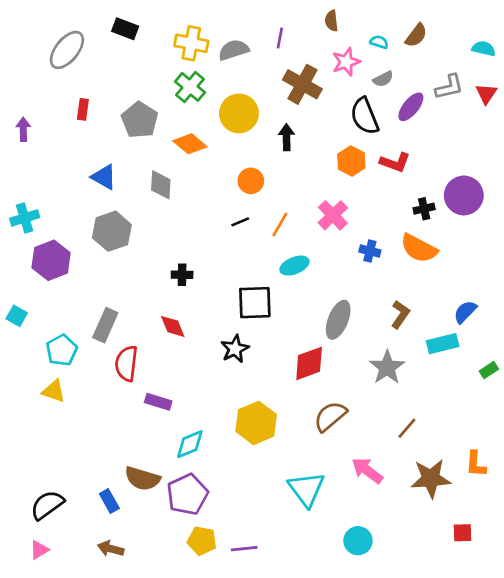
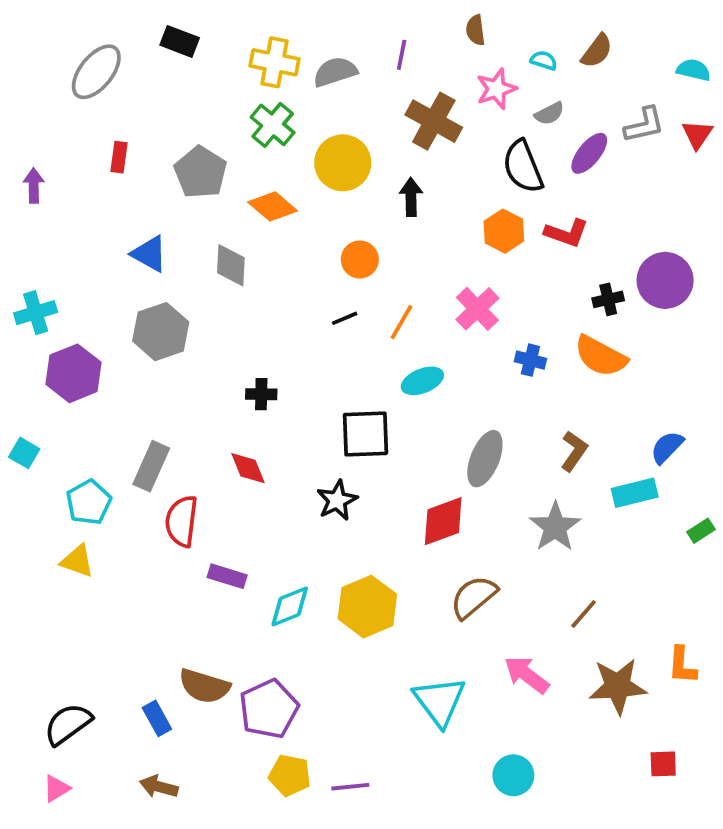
cyan diamond: (190, 444) -> (290, 607), moved

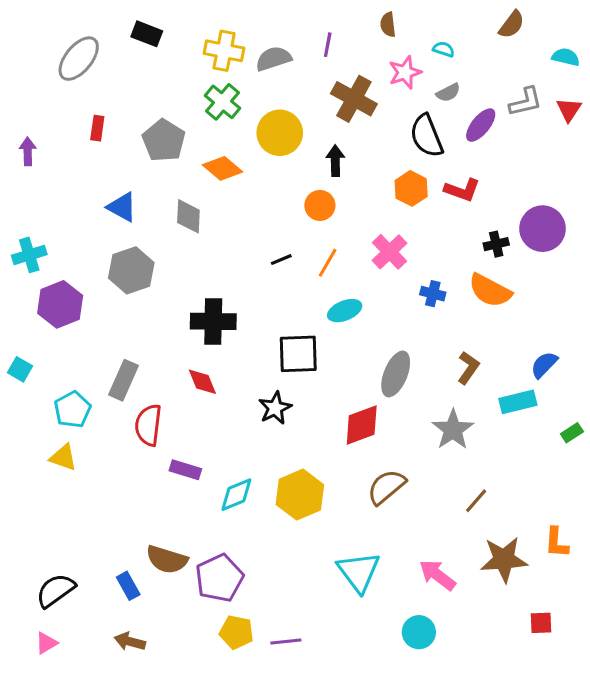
brown semicircle: (597, 51) -> (512, 25), moved
orange circle: (360, 260) -> (320, 205), moved
black cross: (261, 394) -> (213, 321), size x1.8
pink arrow: (527, 675) -> (437, 575), moved

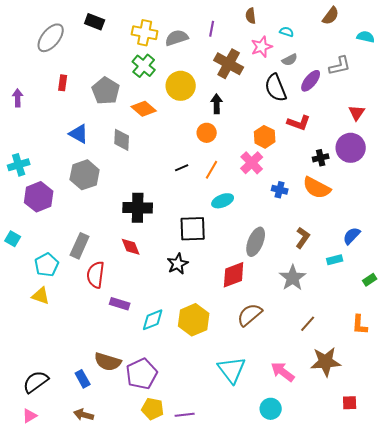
red triangle: (569, 110) -> (357, 113), moved
orange hexagon: (411, 188) -> (265, 137), moved
cyan rectangle: (518, 402) -> (335, 260), size x0.7
orange L-shape: (556, 543) -> (360, 325), moved

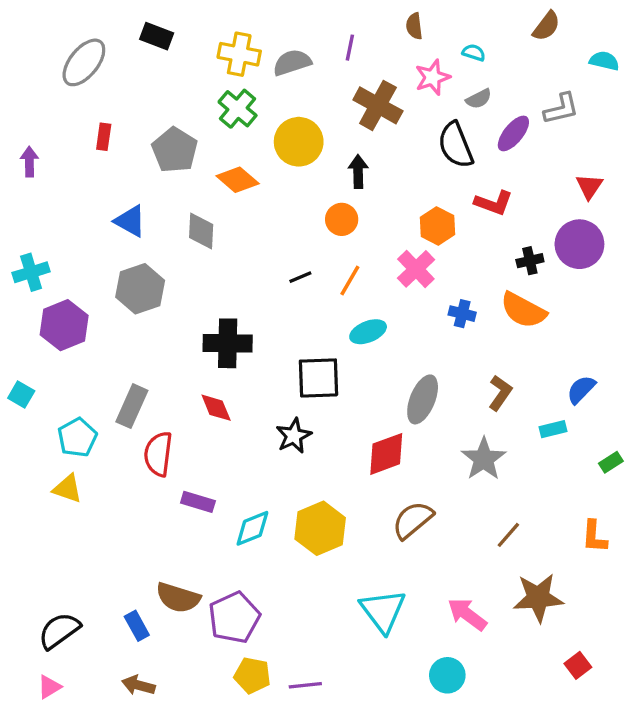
red square: (350, 403) -> (578, 665), turned -35

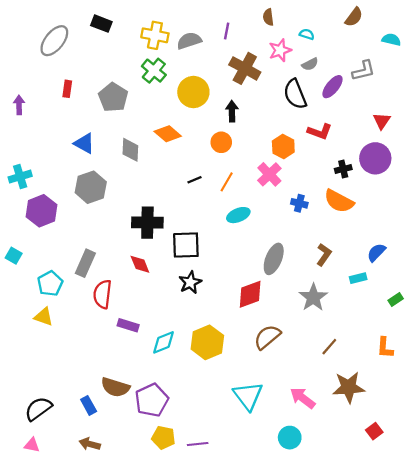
orange diamond: (238, 180) -> (168, 134), moved
black square: (318, 378) -> (186, 245), moved
pink triangle: (49, 687) -> (32, 445), turned 42

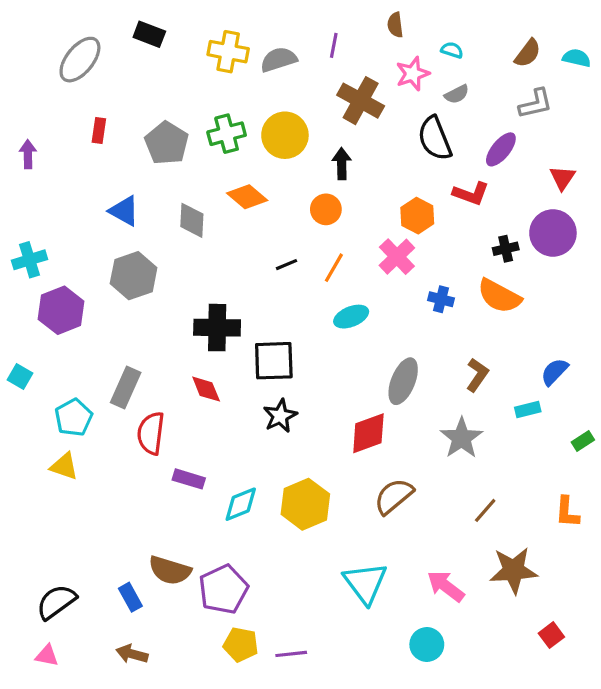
brown semicircle: (354, 17) -> (528, 53), moved
green cross: (154, 71) -> (227, 134), moved, turned 35
purple ellipse: (332, 87) -> (501, 149), moved

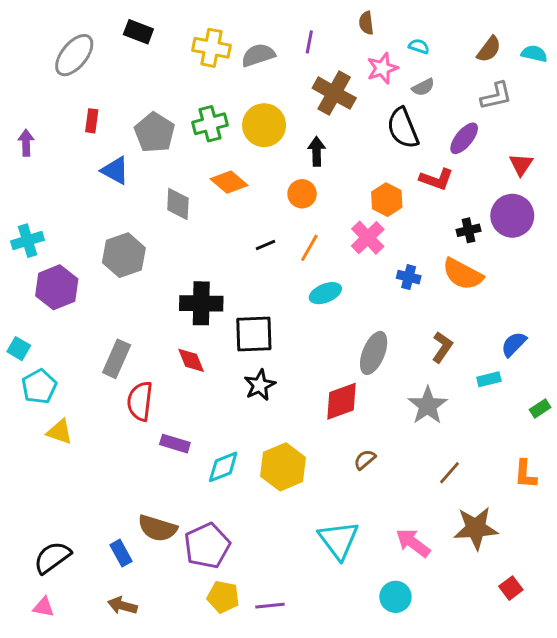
blue triangle: (124, 211) -> (115, 170), moved
cyan pentagon: (74, 417) -> (39, 387), moved
brown semicircle: (394, 496) -> (365, 460), size x0.6

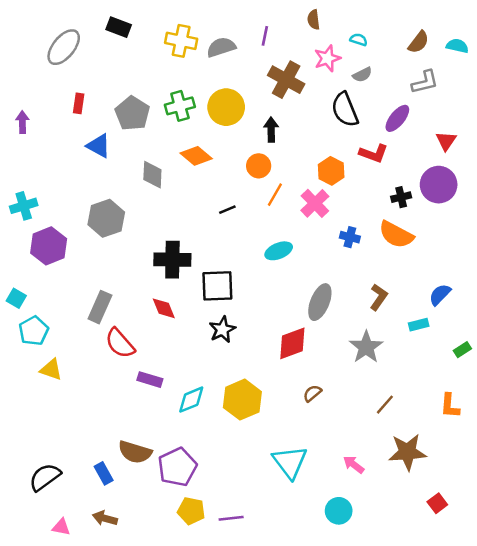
orange line: (309, 248) -> (275, 195), moved
red semicircle: (140, 401) -> (120, 343), turned -48
pink arrow: (413, 543) -> (354, 465), size x0.7
pink triangle: (44, 607) -> (61, 527), moved

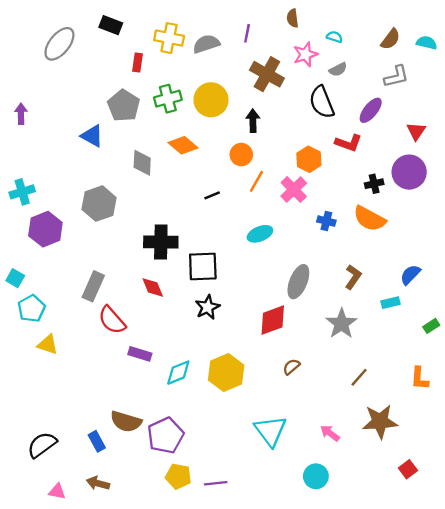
red rectangle: (79, 103) -> (138, 62), moved

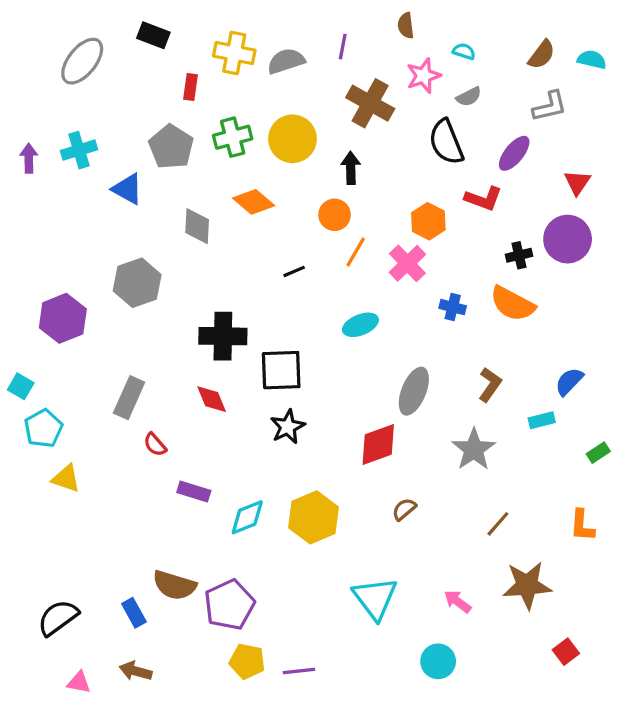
cyan cross: (22, 192) -> (79, 150), moved
red semicircle: (112, 320) -> (155, 445), size x0.6

